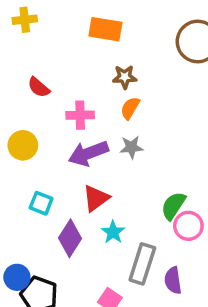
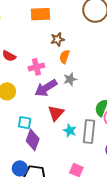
purple diamond: (70, 238) -> (33, 140), moved
gray rectangle: (142, 264) -> (89, 131), moved

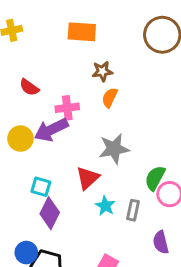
gray star: (70, 79) -> (114, 149), moved, size x1.5
purple arrow: (46, 88) -> (51, 130), moved
gray rectangle: (89, 131) -> (133, 210), size x0.6

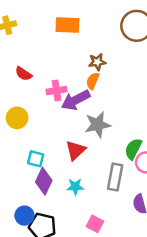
brown star: (102, 71) -> (97, 62), moved
purple arrow: (51, 130) -> (76, 100), moved
cyan star: (105, 206) -> (75, 187), moved, turned -30
gray rectangle: (133, 210) -> (115, 177), size x1.5

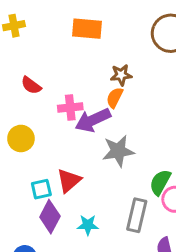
red triangle: (76, 150) -> (69, 181), moved
cyan square: (36, 159) -> (41, 189), turned -30

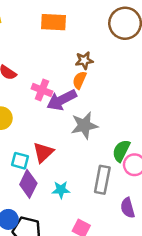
pink cross: (70, 107) -> (42, 90), turned 30
cyan square: (41, 189) -> (20, 161), turned 30

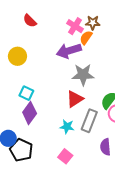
pink cross: (42, 90) -> (75, 26), moved
red triangle: (43, 152) -> (75, 99), moved
cyan star: (61, 190) -> (67, 127), moved

